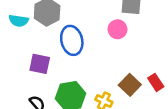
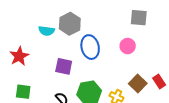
pink circle: (117, 29) -> (128, 46), moved

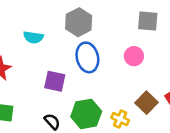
gray hexagon: (70, 24) -> (79, 22), moved

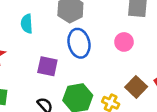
cyan semicircle: (33, 37) -> (27, 24), turned 78

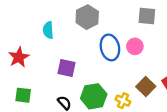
blue ellipse: (79, 43) -> (110, 47), moved

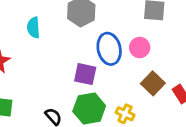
purple square: (67, 68) -> (85, 74), moved
brown square: (146, 87) -> (153, 83), moved

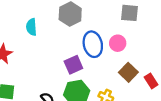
purple square: (85, 74) -> (73, 65), turned -36

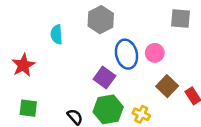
gray square: (129, 13) -> (181, 18), moved
purple square: (73, 65) -> (104, 77), turned -30

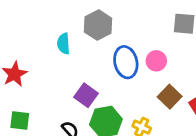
cyan semicircle: (57, 34) -> (64, 44), moved
purple square: (104, 77) -> (86, 95), moved

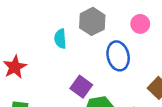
pink circle: (156, 61) -> (140, 24), moved

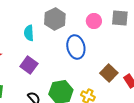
purple square: (81, 87) -> (29, 65), moved

